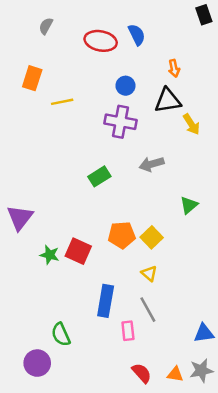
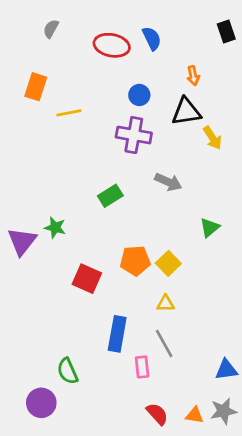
black rectangle: (204, 15) -> (226, 31), moved
gray arrow: (152, 164) -> (168, 182), turned -140
green star: (50, 255) -> (55, 228), moved
yellow triangle: (149, 273) -> (166, 303), turned -42

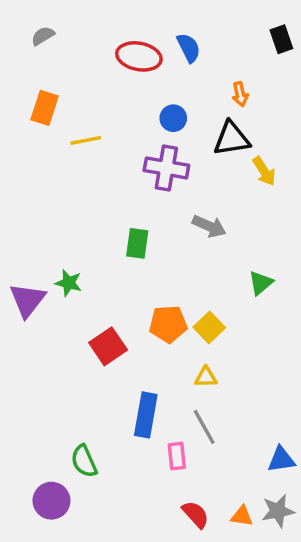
gray semicircle: (51, 29) -> (43, 36), moved, turned 30
green rectangle: (110, 196) -> (137, 243), turned -50
red square: (87, 279) -> (108, 346), turned 32

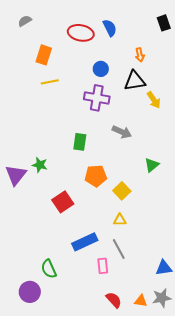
orange rectangle: (45, 108) -> (44, 55), moved
orange pentagon: (168, 324) -> (96, 176), moved
blue rectangle: (146, 415) -> (85, 242), turned 55

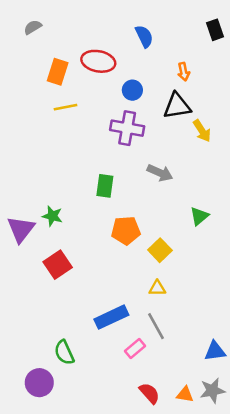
red ellipse: (81, 33) -> (98, 61), moved
red square: (63, 202) -> (58, 265), moved
pink rectangle: (103, 266) -> (135, 349), turned 56

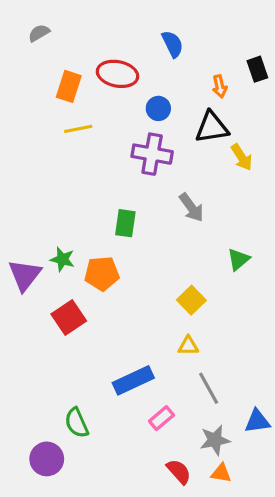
black rectangle: (215, 30) -> (257, 69), moved
gray arrow: (160, 173) -> (191, 207), turned 30
orange pentagon: (126, 230) -> (102, 273), moved
gray line: (156, 326) -> (209, 388), moved
gray star: (212, 391) -> (215, 440), moved

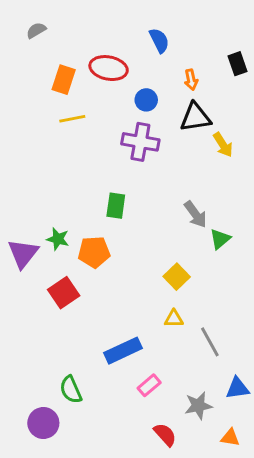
orange arrow: (220, 86) -> (191, 80), moved
gray arrow: (191, 207) -> (195, 214), moved
gray line: (209, 388) -> (210, 342), moved
orange triangle: (221, 473) -> (230, 437), moved

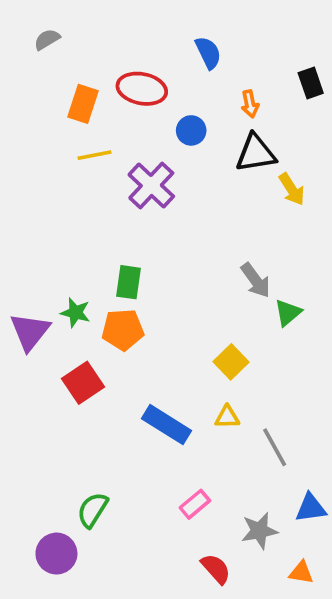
purple cross: (140, 142) -> (151, 185), moved, turned 33
green rectangle: (116, 206) -> (129, 282), moved
blue rectangle: (123, 351) -> (166, 425), moved, turned 57
green semicircle: (71, 390) -> (93, 510), turned 56

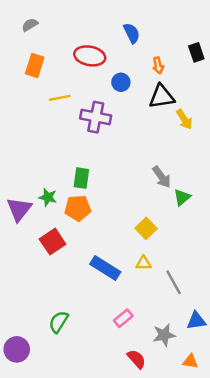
orange rectangle: (83, 104) -> (35, 66), moved
purple cross: (151, 185) -> (96, 117), turned -32
purple circle: (56, 554) -> (17, 349), moved

